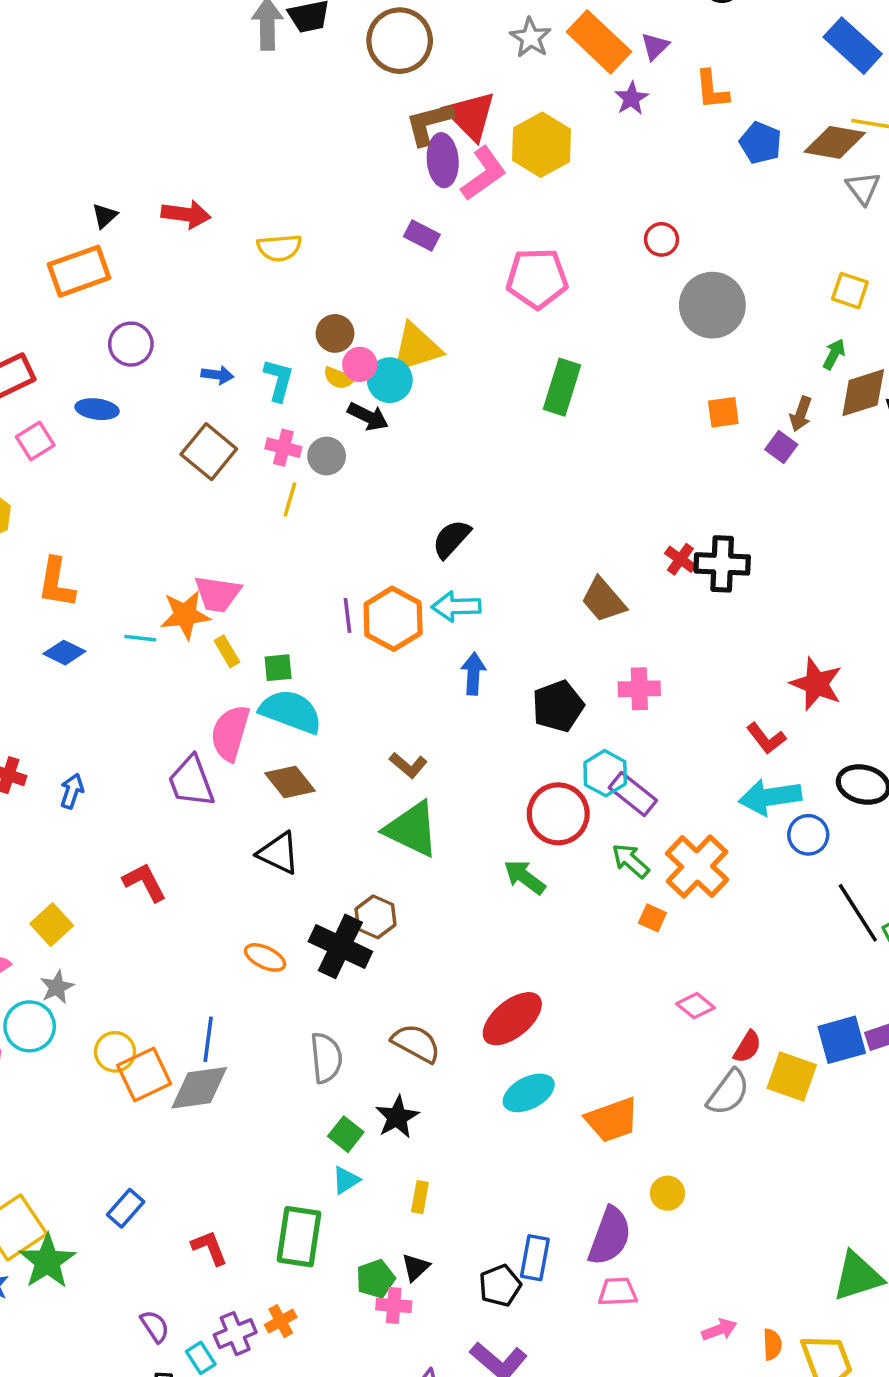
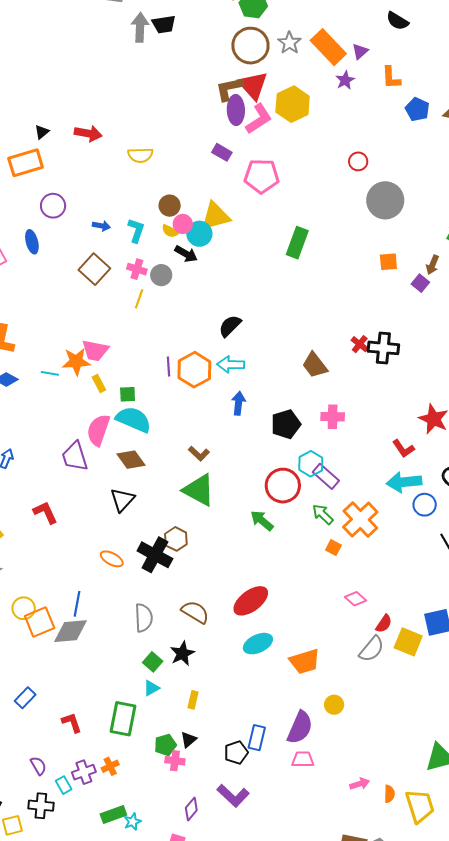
brown circle: (400, 41) -> (250, 46), moved
pink pentagon: (537, 278) -> (262, 176), moved
blue ellipse: (97, 409) -> (32, 242), turned 65
black triangle: (278, 853) -> (122, 500), turned 44

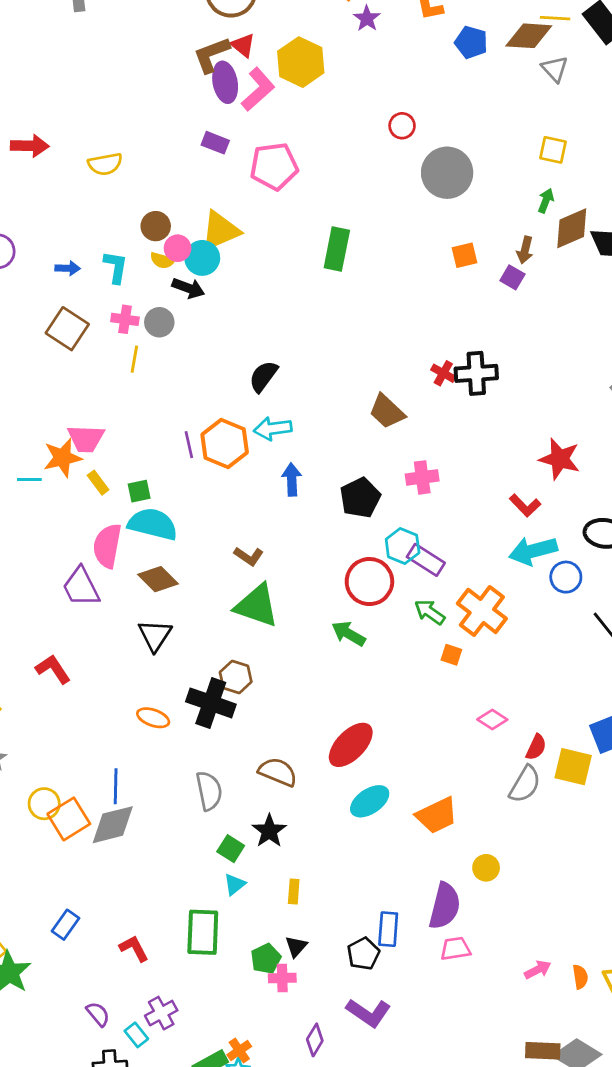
red triangle: (253, 85) -> (243, 45), size x0.6
orange cross: (110, 766) -> (239, 1051), moved

